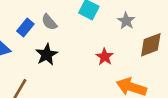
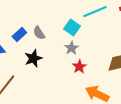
gray star: (126, 21) -> (72, 48), moved

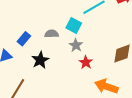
gray semicircle: (39, 33) -> (52, 34), moved, turned 128

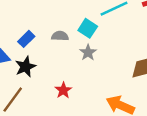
black star: (40, 60) -> (25, 67), moved
red star: (86, 62) -> (63, 90), moved

